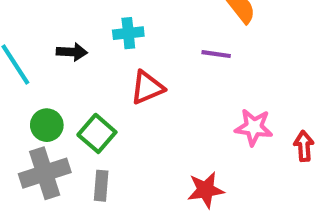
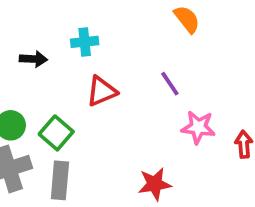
purple line: (216, 54) -> (170, 84), moved, turned 48
gray rectangle: (101, 186) -> (60, 180), size x1.4

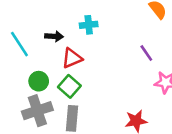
red triangle: (102, 91) -> (72, 58), moved

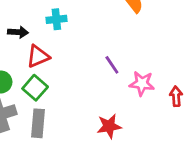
purple line: (146, 53) -> (112, 65), moved

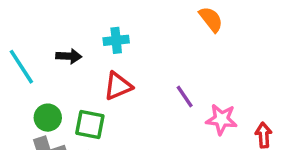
red triangle: (38, 56) -> (118, 86), moved
green square: (35, 88) -> (90, 125), turned -30

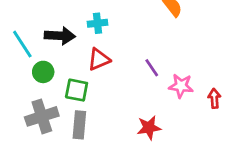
black arrow: (69, 56) -> (60, 36), size x1.5
green circle: (48, 118) -> (43, 72), moved

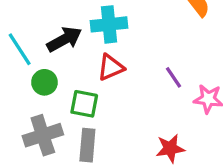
cyan cross: (97, 23) -> (109, 24), size x1.5
black arrow: (60, 36) -> (64, 39), turned -32

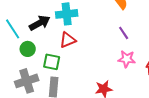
purple line: (173, 77) -> (124, 33), moved

